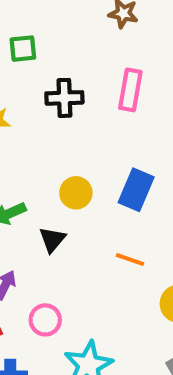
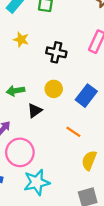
black cross: (64, 98) -> (56, 52), moved
pink circle: (45, 320) -> (20, 152), size x1.6

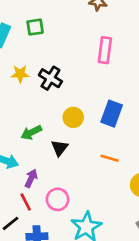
black cross: (56, 52) -> (50, 78), moved, turned 36
pink circle: (20, 152) -> (58, 199), size x0.7

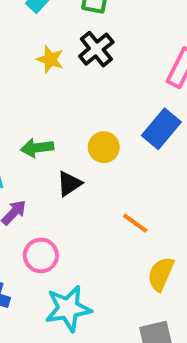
black cross: (50, 78) -> (96, 49), moved
blue rectangle: (112, 114) -> (161, 129), moved

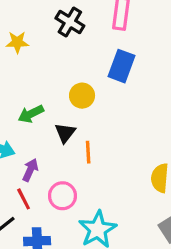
black cross: (96, 49) -> (70, 22), moved
orange line: (135, 223) -> (88, 152), moved, turned 70

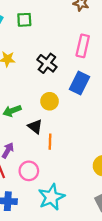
black cross: (70, 22) -> (47, 63), moved
black triangle: (65, 133) -> (35, 127), turned -35

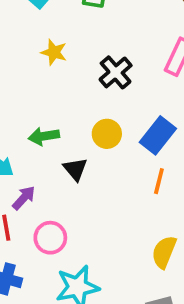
blue rectangle: (79, 83) -> (158, 135), moved
orange line: (50, 142) -> (159, 181), moved

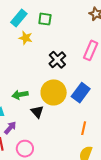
yellow star: (54, 52) -> (26, 38), moved
yellow circle: (107, 134) -> (54, 92), size x1.6
orange line: (159, 181) -> (84, 128), moved

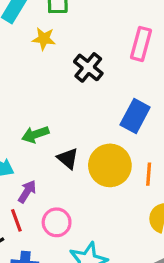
yellow star: (26, 38) -> (44, 39), moved
yellow circle: (54, 92) -> (110, 165), moved

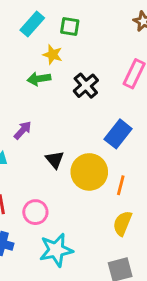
green arrow: (35, 134) -> (39, 79), moved
purple arrow: (27, 192) -> (23, 130), moved

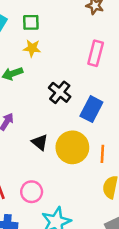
yellow star: (53, 55) -> (32, 48), moved
black cross: (86, 86) -> (60, 92), moved

